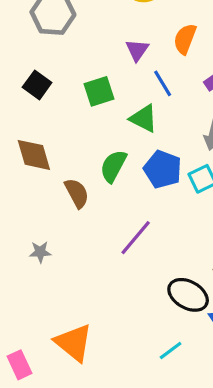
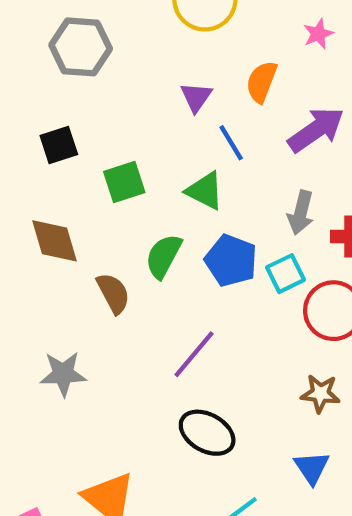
black square: (37, 85) -> (59, 145), turned 36
green square: (99, 91) -> (124, 182), moved
gray star: (40, 252) -> (63, 374), size x1.5
black ellipse: (188, 295) -> (207, 433), moved

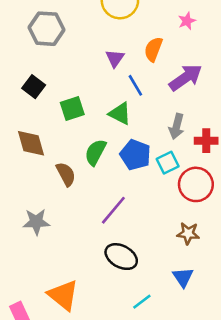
black square: (59, 145) -> (34, 87), turned -35

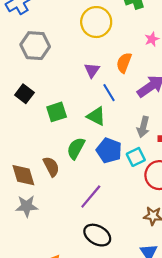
brown diamond: (31, 143) -> (23, 175), moved

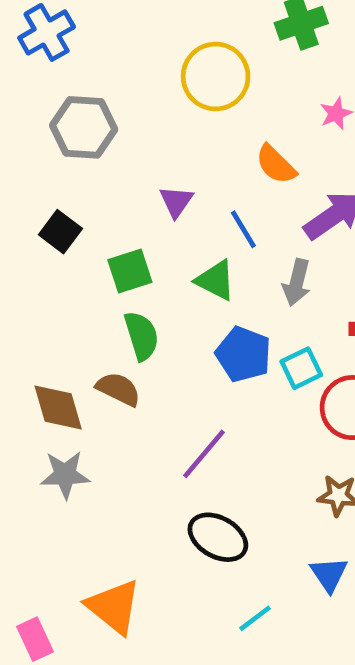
orange semicircle: (124, 63) -> (276, 164), turned -66
purple triangle: (92, 70) -> (176, 201), moved
gray arrow: (143, 127) -> (297, 283), moved
green semicircle: (76, 148) -> (141, 336), moved, turned 135
brown semicircle: (51, 167) -> (118, 389), turned -36

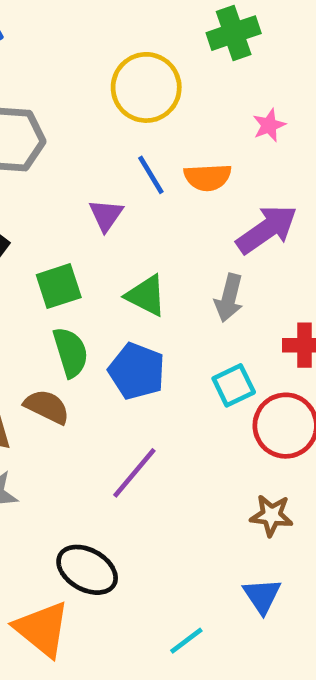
orange semicircle: (276, 164) -> (208, 177), turned -48
blue line: (243, 229) -> (151, 175), moved
blue pentagon: (243, 354) -> (137, 371), moved
black ellipse: (218, 537) -> (87, 570), moved

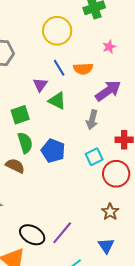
green triangle: (146, 296) -> (57, 101), moved
purple line: (134, 473) -> (62, 233), moved
brown star: (271, 515) -> (110, 212), turned 30

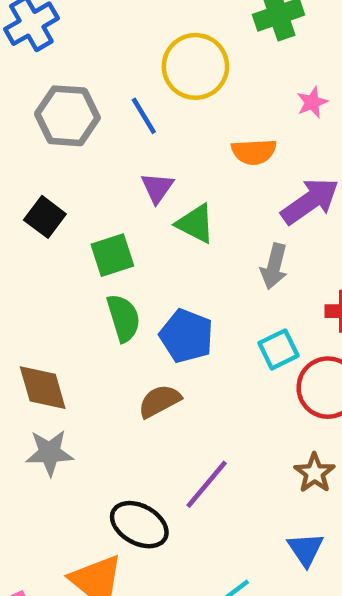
blue line: (59, 68) -> (144, 116), moved
brown semicircle: (15, 166) -> (159, 401), moved, turned -54
purple line: (62, 233) -> (207, 484), moved

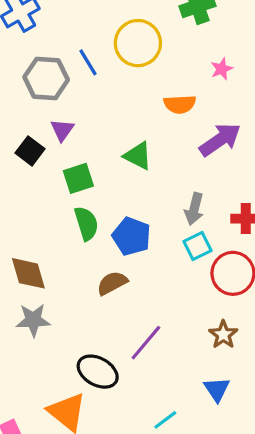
blue line: (144, 116) -> (88, 62), moved
purple triangle: (157, 188) -> (62, 130), moved
gray arrow: (274, 266) -> (194, 209), moved

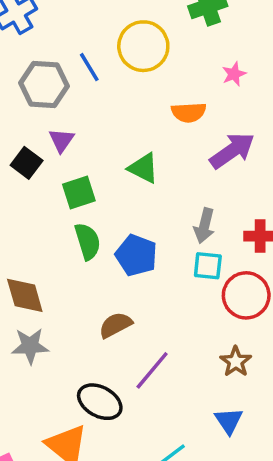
cyan square: (197, 246) -> (208, 266), turned 32
brown semicircle: (112, 283) -> (115, 325), moved

